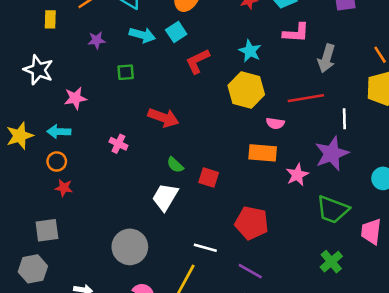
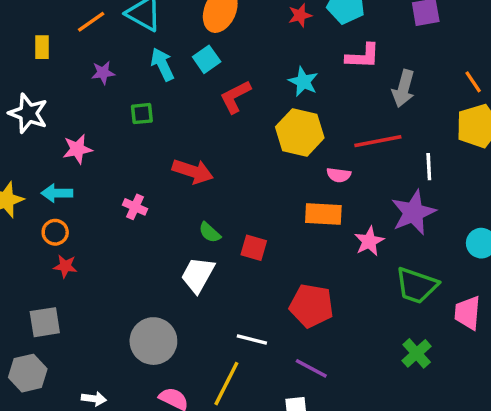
cyan arrow: (142, 35) -> (162, 64), turned -130

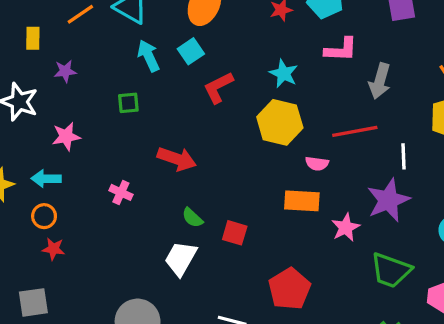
purple star: (103, 73) -> (65, 71), moved
red pentagon: (311, 306) -> (290, 289), turned 30

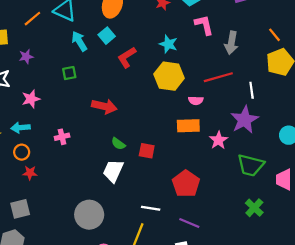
pink L-shape: (341, 50) -> (204, 25), turned -100
pink cross: (121, 192) -> (62, 137), moved, turned -32

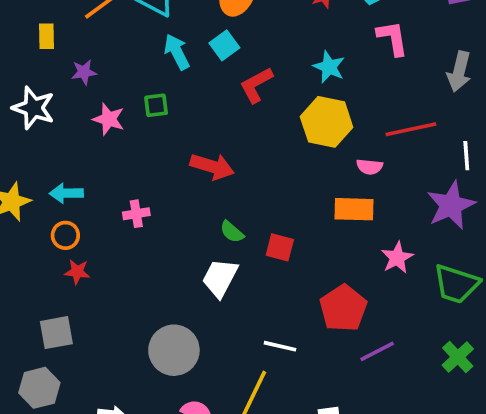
gray arrow: (231, 43) -> (459, 72), moved
pink star: (31, 99) -> (109, 119), moved, turned 30
pink star: (218, 140) -> (397, 258), moved
purple line: (189, 223) -> (377, 351), moved, turned -54

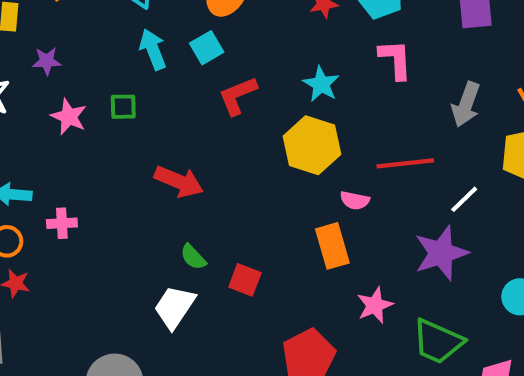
white line: (466, 156) -> (464, 199), turned 44
orange rectangle: (354, 209) -> (332, 246), turned 66
pink cross: (136, 214) -> (62, 223), moved

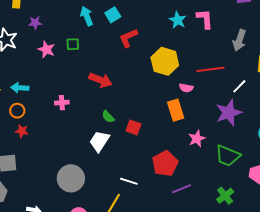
cyan star: (321, 84) -> (178, 20), moved
pink cross: (62, 223) -> (62, 103), moved

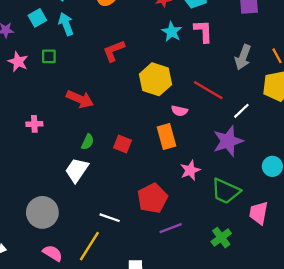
cyan square: (113, 15) -> (37, 18), moved
red line: (210, 69) -> (208, 90), turned 36
green semicircle: (108, 117) -> (88, 142), turned -112
red square: (133, 127) -> (122, 144), moved

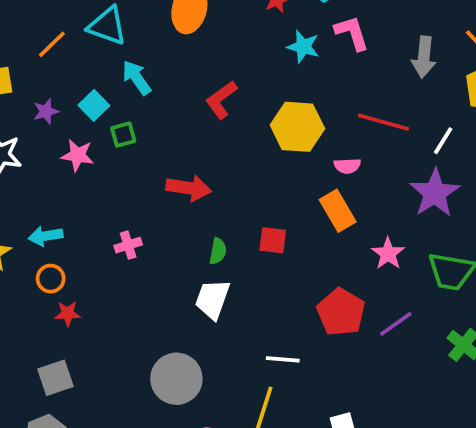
cyan square: (37, 18) -> (94, 105), moved
purple line: (171, 228) -> (396, 324), moved

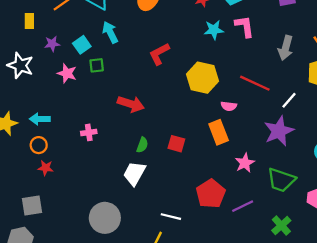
cyan star: (303, 47) -> (214, 30), turned -30

